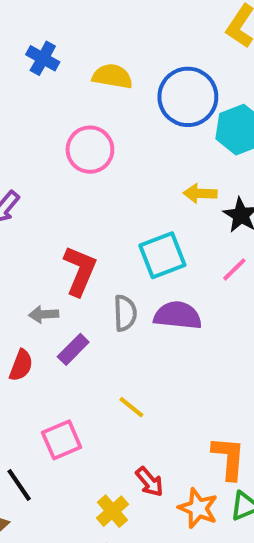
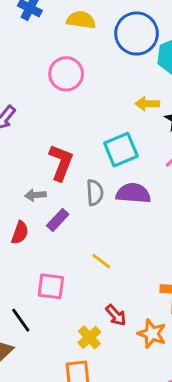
pink square: (62, 440) -> (51, 286), turned 32

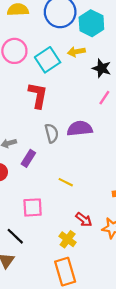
yellow arrow: (147, 104) -> (76, 52), moved
cyan square: (121, 150) -> (48, 60), moved
red L-shape: (61, 162) -> (38, 95), moved

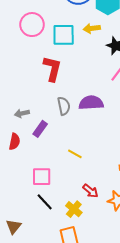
cyan square: (48, 60) -> (64, 35), turned 30
black line: (15, 236) -> (45, 202), moved

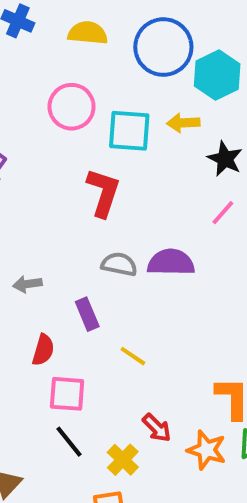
gray semicircle: (64, 106) -> (119, 264), turned -72
gray arrow: (22, 113) -> (27, 284), moved
purple rectangle: (40, 129) -> (87, 314), moved, turned -63
red semicircle: (14, 142) -> (43, 350), moved

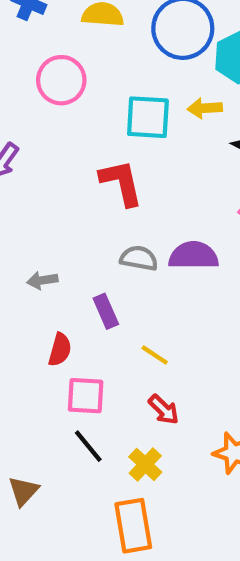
pink circle: (72, 107) -> (61, 80), moved
red L-shape: (103, 192) -> (121, 183), turned -30
red arrow: (157, 428) -> (164, 410), moved

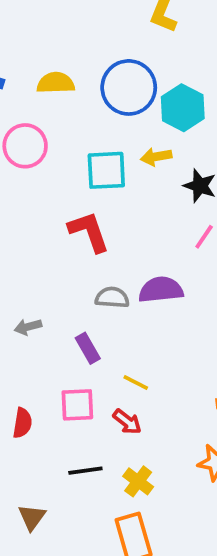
red semicircle: (60, 350) -> (22, 423), moved
pink square: (86, 396) -> (77, 405), moved
red arrow: (164, 410) -> (127, 422), moved
black line: (88, 446) -> (85, 471), turned -52

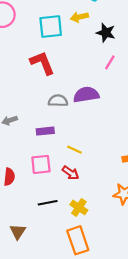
purple rectangle: (88, 348) -> (45, 131), turned -63

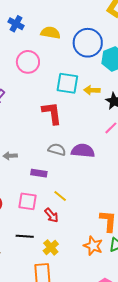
yellow arrow: (79, 17) -> (92, 90), moved

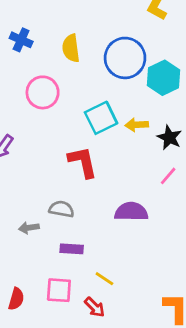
yellow semicircle: (50, 33) -> (71, 48), turned -102
cyan square: (67, 83) -> (101, 118), turned -30
gray semicircle: (57, 150) -> (62, 209), moved

